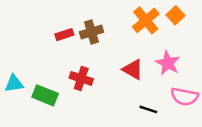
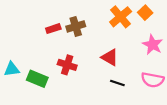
pink star: (168, 63) -> (153, 45), moved
black line: (148, 109) -> (117, 83), moved

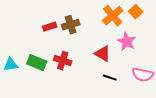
pink star: (153, 45) -> (127, 42), moved
green rectangle: (37, 79) -> (37, 63), moved

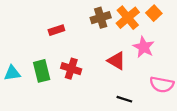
brown cross: (71, 25) -> (101, 18), moved
green rectangle: (37, 63) -> (42, 71), turned 54
black line: (110, 78) -> (124, 99), moved

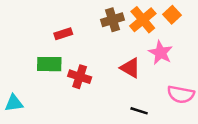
green rectangle: (42, 71) -> (49, 64), moved, turned -75
cyan triangle: (12, 73) -> (14, 103), moved

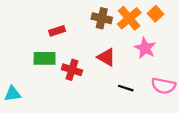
brown cross: (113, 20) -> (102, 18), turned 30
red triangle: (130, 68) -> (106, 57), moved
black line: (139, 111) -> (126, 88), moved

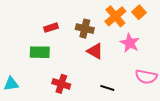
brown cross: (102, 18) -> (85, 29), moved
red cross: (72, 70) -> (61, 84), moved
black line: (126, 88) -> (107, 88), moved

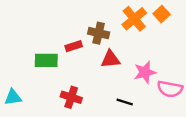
red rectangle: (51, 28) -> (74, 46), moved
pink star: (130, 43) -> (145, 72), moved, turned 30
red triangle: (95, 51) -> (110, 59), turned -36

